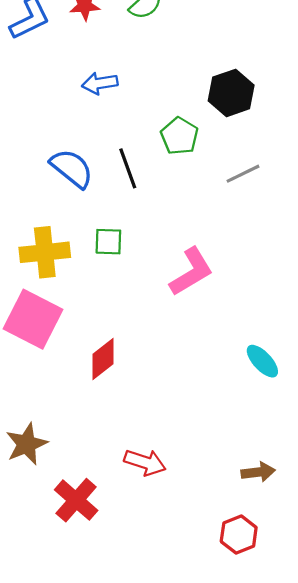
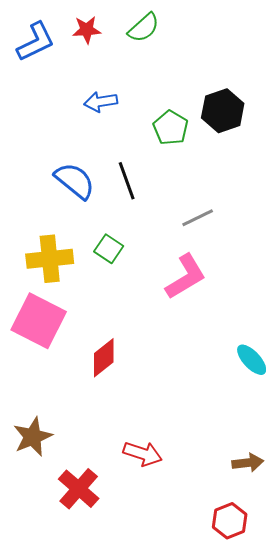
green pentagon: (179, 136) -> (171, 128), moved
gray line: (243, 174) -> (198, 218), moved
green square: (108, 242) -> (109, 249), turned 32

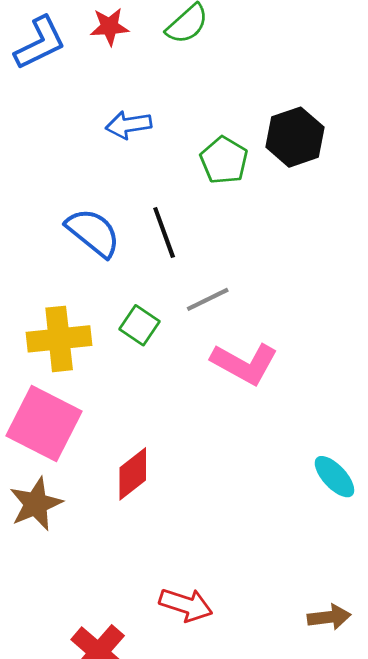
gray line: (198, 218) -> (208, 299), moved
pink L-shape: (186, 277) -> (244, 363), turned 60
brown star: (33, 437) -> (36, 504), moved

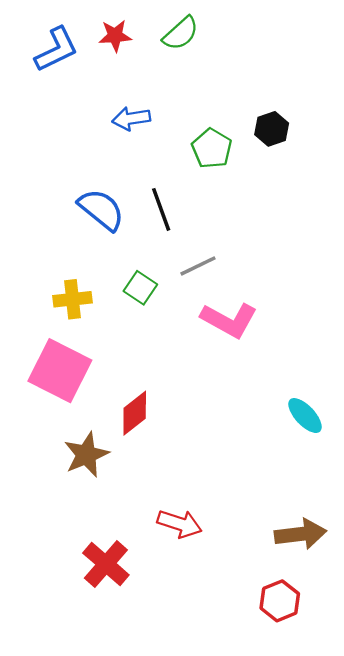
black hexagon: (295, 137) -> (272, 129), size x0.7
yellow cross: (59, 339) -> (73, 299), size x0.7
brown star: (36, 504) -> (86, 455), moved
brown arrow: (329, 617) -> (300, 534), size x1.4

